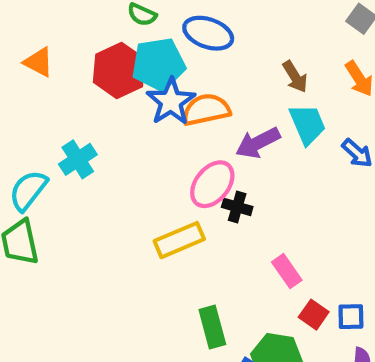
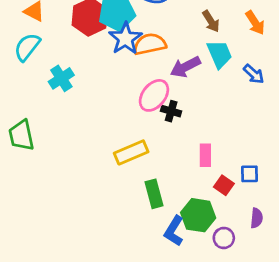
cyan semicircle: (28, 190) -> (27, 47), moved
yellow rectangle: (179, 240) -> (131, 152), moved
pink rectangle: (287, 271) -> (205, 155), turned 35
blue square: (351, 317) -> (249, 174), moved

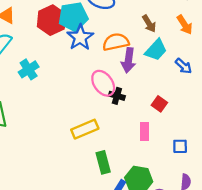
orange semicircle: (150, 44) -> (116, 42), moved
cyan trapezoid: (220, 54) -> (156, 50), turned 65
purple arrow: (185, 67) -> (128, 60), turned -55
pink ellipse: (154, 95) -> (103, 83), turned -75
red square: (224, 185) -> (159, 104), moved

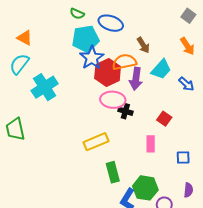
red hexagon: (52, 20) -> (108, 72), moved
brown arrow: (149, 24) -> (143, 45), moved
cyan cross: (29, 69) -> (45, 87), size x1.4
pink ellipse: (103, 83) -> (113, 100), turned -50

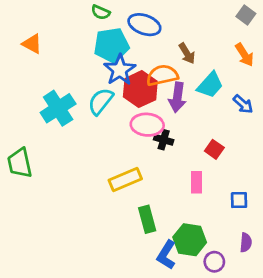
cyan semicircle: (19, 64) -> (101, 101), moved

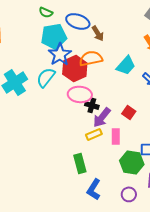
brown arrow: (187, 53) -> (98, 33), moved
purple arrow: (177, 97) -> (102, 117), moved, turned 30
yellow rectangle: (125, 179) -> (94, 134), moved, size x0.7
green hexagon: (190, 240) -> (132, 162), moved

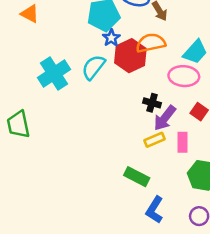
blue star: (60, 54) -> (111, 38), size x0.6
pink ellipse: (80, 94) -> (184, 76), moved
green rectangle: (80, 163) -> (137, 177), turned -48

